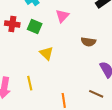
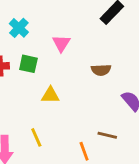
yellow triangle: (47, 53) -> (50, 95), turned -32
brown line: (96, 94) -> (107, 135), moved

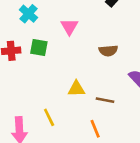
yellow triangle: (50, 95) -> (76, 89), moved
brown line: (107, 135) -> (105, 100), moved

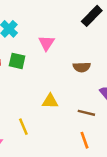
brown line: (105, 100) -> (86, 113), moved
orange line: (95, 129) -> (84, 140), moved

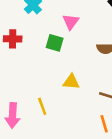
green square: (17, 61) -> (55, 43), moved

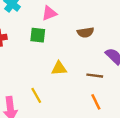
pink triangle: (71, 22) -> (49, 13), turned 42

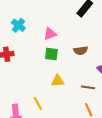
green square: (38, 35) -> (51, 54), moved

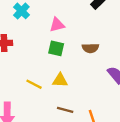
brown line: (88, 87) -> (65, 110), moved
yellow line: (38, 104) -> (34, 84), moved, turned -40

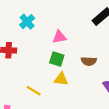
yellow triangle: (60, 80) -> (61, 79), moved

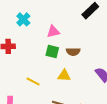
brown semicircle: (89, 61) -> (73, 52), moved
yellow triangle: (61, 79) -> (64, 76), moved

